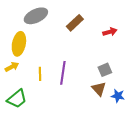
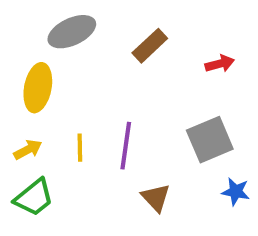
yellow arrow: (12, 67) -> (28, 150), moved
gray square: (105, 70) -> (210, 140), size x1.6
brown triangle: (99, 89) -> (156, 198), moved

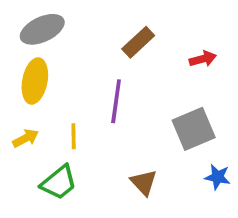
gray ellipse: (72, 32) -> (42, 29), moved
purple line: (126, 146) -> (116, 101), moved
green trapezoid: (34, 198) -> (59, 182), moved

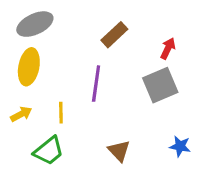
red arrow: (203, 59) -> (168, 48), turned -50
gray square: (194, 129) -> (160, 85), moved

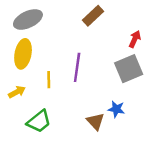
brown rectangle: (114, 35) -> (93, 16), moved
yellow line: (61, 113) -> (49, 80), moved
blue star: (180, 146) -> (116, 109), moved

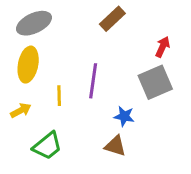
blue star: (116, 109) -> (124, 116), moved
brown triangle: (95, 121) -> (115, 146), turned -30

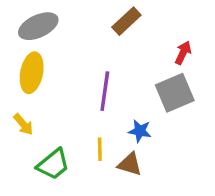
yellow line: (59, 96) -> (100, 149), moved
yellow arrow: (21, 110) -> (23, 124), turned 78

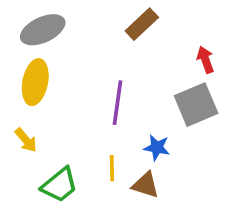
red arrow: (183, 53) -> (205, 60), turned -45

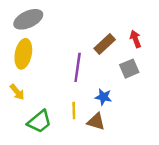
brown rectangle: (142, 24) -> (105, 44), moved
gray square: (196, 105) -> (129, 69), size x0.7

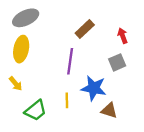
brown rectangle: (105, 44) -> (85, 29), moved
blue star: (103, 97) -> (94, 88), size x1.6
brown triangle: (96, 122) -> (109, 110), moved

